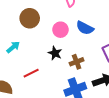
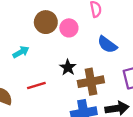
pink circle: (60, 30) -> (69, 28), moved
brown cross: (77, 62) -> (91, 82), size x1.5

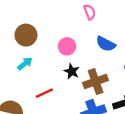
brown circle: (46, 22) -> (26, 35), moved
pink circle: (69, 28) -> (67, 46), moved

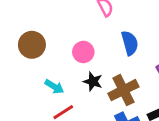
blue semicircle: (106, 44) -> (130, 43), turned -126
cyan arrow: (25, 64) -> (54, 87), moved, turned 77

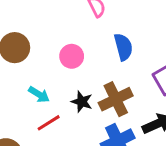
black star: (93, 82) -> (82, 102), moved

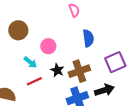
pink circle: (72, 56) -> (48, 46), moved

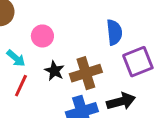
blue semicircle: (88, 38) -> (114, 32), moved
red line: (34, 81) -> (21, 86), turned -42

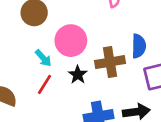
pink circle: (42, 36) -> (71, 41), size x1.5
brown cross: (86, 73) -> (110, 62), moved

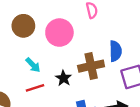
pink circle: (71, 41) -> (59, 33), moved
red line: (44, 84) -> (35, 88), turned 42

